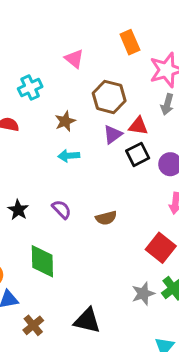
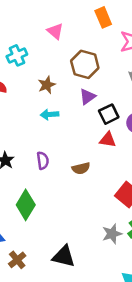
red triangle: (138, 126) -> (108, 140), moved
purple semicircle: (62, 209) -> (43, 161), turned 36
green diamond: (42, 261) -> (26, 205), turned 32

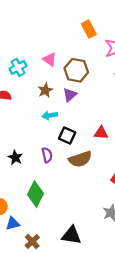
pink triangle: (55, 31) -> (49, 59), moved
purple triangle: (87, 97) -> (70, 95), moved
black square: (109, 114) -> (67, 136), moved, turned -35
brown semicircle: (81, 168) -> (80, 159), size x1.5

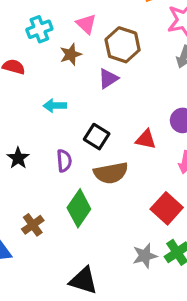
brown star: (45, 90) -> (71, 54), moved
cyan arrow: (50, 115) -> (55, 106), moved
green diamond: (36, 194) -> (79, 208), moved
brown cross: (32, 241) -> (33, 225), moved

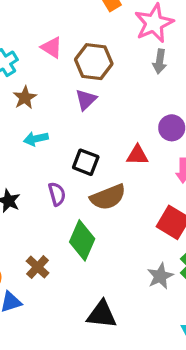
brown star: (71, 54) -> (25, 98), moved

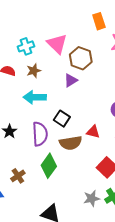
pink triangle: (52, 47) -> (57, 44), size x1.5
cyan arrow: (36, 139) -> (35, 97), size x1.5
red triangle: (137, 155) -> (93, 132), moved
purple semicircle: (57, 194) -> (40, 134), size x1.6

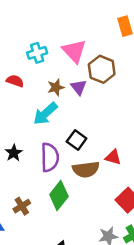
brown star: (34, 71) -> (56, 87), moved
purple triangle: (71, 80) -> (79, 87), moved, turned -40
cyan arrow: (35, 97) -> (45, 114), turned -45

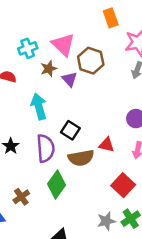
brown star: (56, 87) -> (49, 69), moved
cyan arrow: (45, 114) -> (39, 106), turned 120

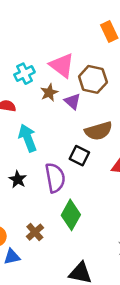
cyan arrow: (39, 106) -> (28, 138), moved
brown semicircle: (81, 158) -> (99, 131), moved

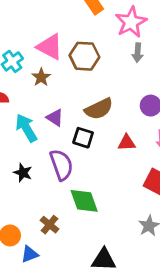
purple triangle: (72, 101) -> (55, 118), moved
green diamond: (71, 215) -> (84, 201), turned -40

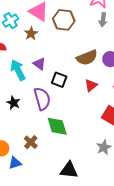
brown semicircle: (99, 109) -> (87, 58), moved
red triangle: (127, 143) -> (91, 85), turned -40

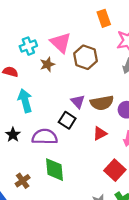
purple triangle: (39, 64) -> (78, 102), moved
purple semicircle: (42, 99) -> (45, 137), turned -85

